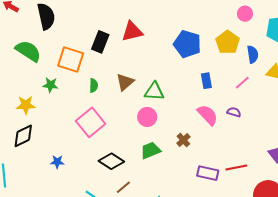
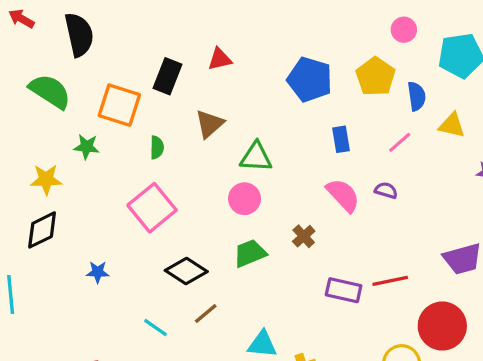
red triangle: (132, 31) -> (220, 59), size x0.7
brown triangle: (125, 82) -> (210, 124), moved

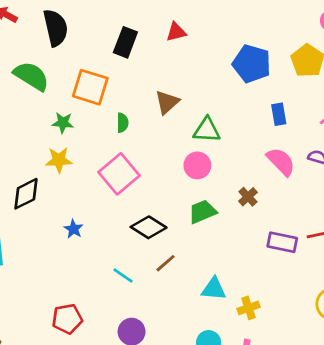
red triangle: (220, 59) -> (176, 32), moved
black rectangle: (168, 76) -> (125, 42), moved
yellow star: (46, 179) -> (59, 160), moved
blue star: (98, 272) -> (73, 229), turned 30

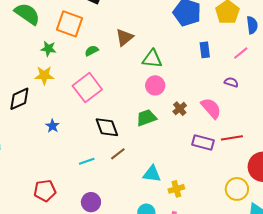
green semicircle: (123, 123) -> (92, 51), turned -120
pink semicircle: (281, 162) -> (211, 108), moved
pink circle: (197, 165) -> (155, 85), moved
black diamond: (149, 227) -> (107, 127), turned 35
cyan line: (123, 276) -> (87, 161), turned -56

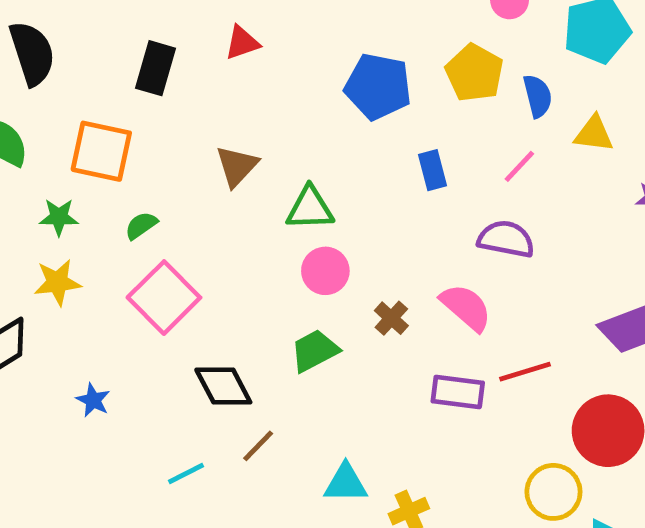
green semicircle: (92, 51) -> (141, 225), moved
purple semicircle: (231, 82) -> (506, 239), size x1.6

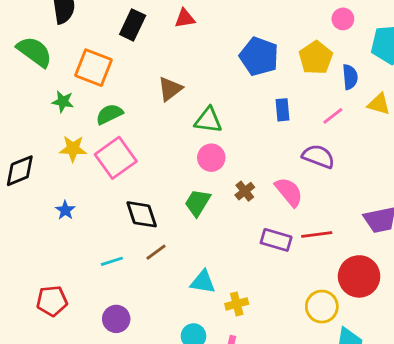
green semicircle: (141, 225) -> (109, 114), size x1.4
yellow star: (57, 282) -> (73, 149), moved
green trapezoid: (315, 351) -> (198, 203), turned -40

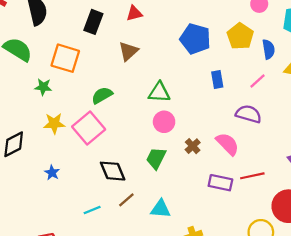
brown triangle: (170, 89) -> (128, 51), moved
green semicircle: (109, 114) -> (102, 95), moved
cyan triangle: (203, 282) -> (160, 209), moved

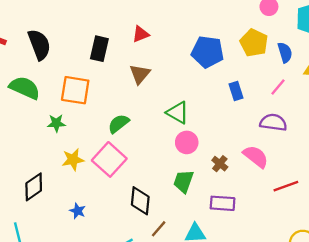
green triangle: (159, 92) -> (178, 113), turned 35
black diamond: (113, 171) -> (140, 201), turned 36
purple rectangle: (220, 183) -> (223, 203), moved

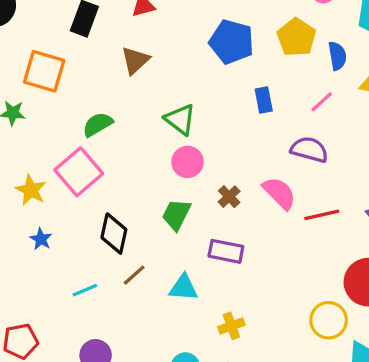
yellow star: (73, 160) -> (31, 190), moved, turned 30
red line: (286, 186) -> (322, 215), moved
blue star: (78, 211) -> (41, 239), moved

